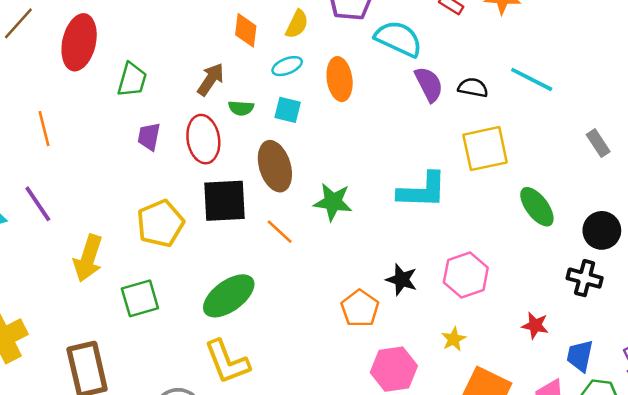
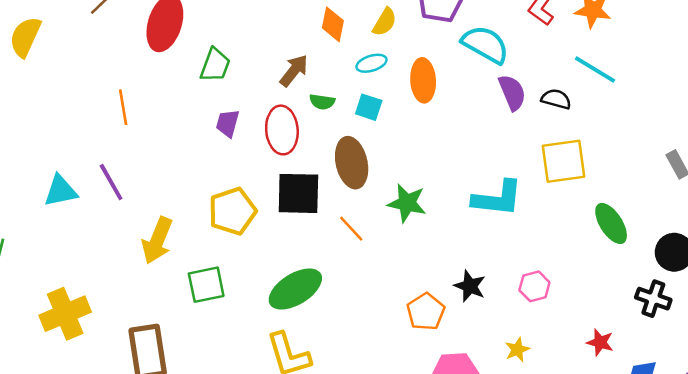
cyan line: (532, 79) -> (595, 70), moved
pink hexagon: (466, 275) -> (534, 286), size x0.7

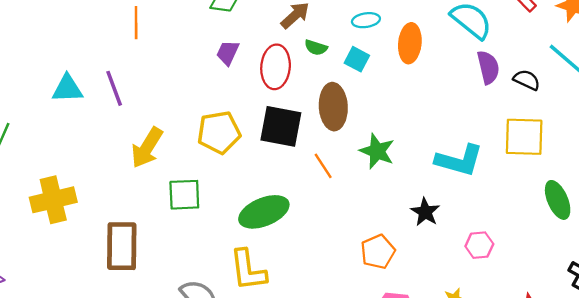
black star: (470, 286) -> (425, 212), moved

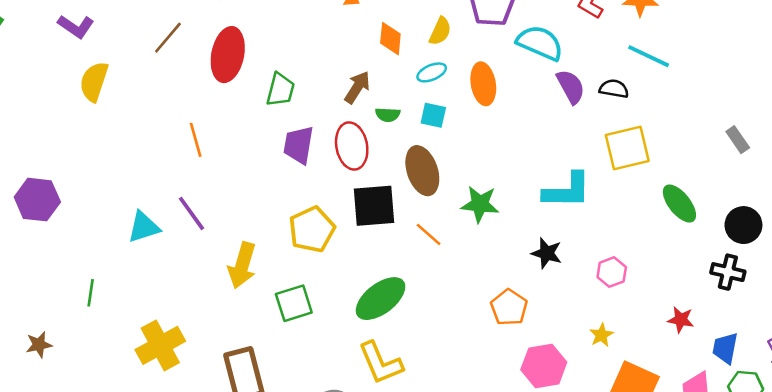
purple trapezoid: (228, 53) -> (299, 145), size x1.4

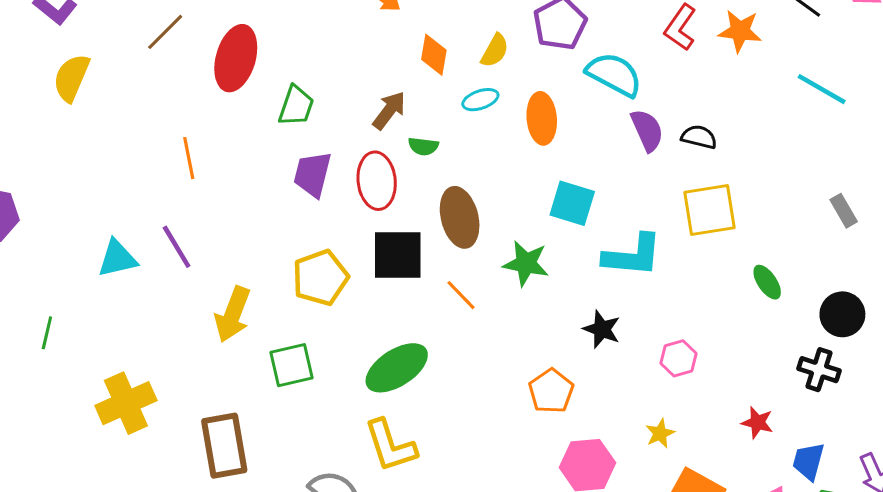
cyan line: (649, 56) -> (822, 89), moved
cyan square: (433, 115) -> (572, 203), moved, size x1.4
green ellipse: (679, 204) -> (767, 282), size x0.7

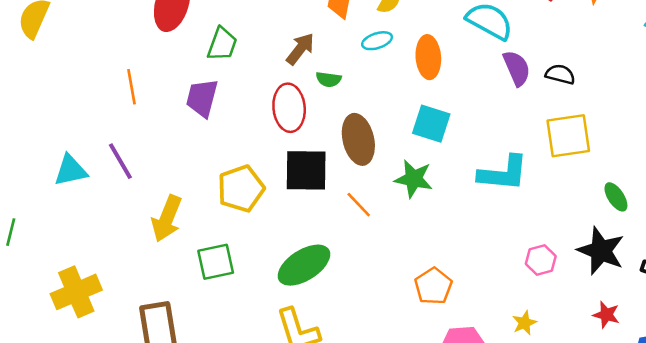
purple trapezoid: (312, 174) -> (202, 98), moved
cyan square: (572, 203) -> (431, 124), moved
black star: (602, 329) -> (601, 251), moved, size x1.5

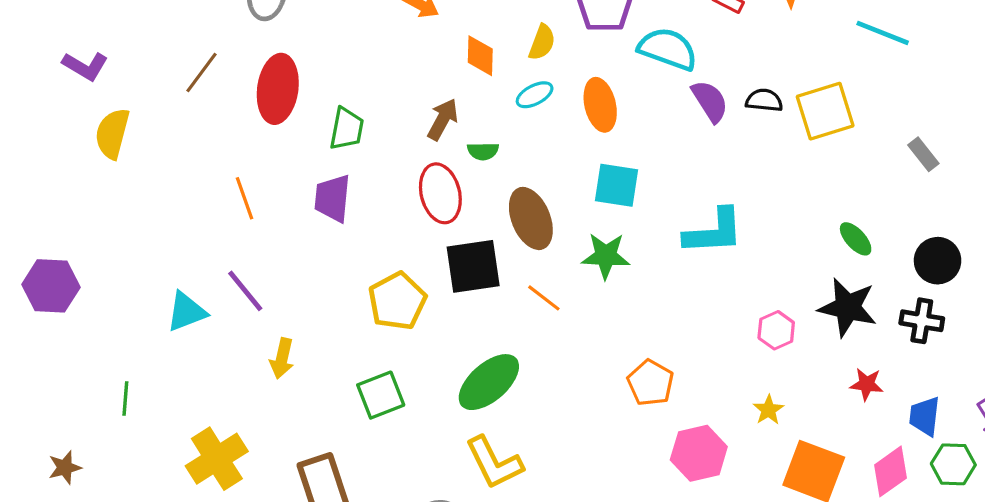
yellow square: (568, 136) -> (825, 111), moved
yellow arrow: (167, 218) -> (282, 358), moved, size x0.7

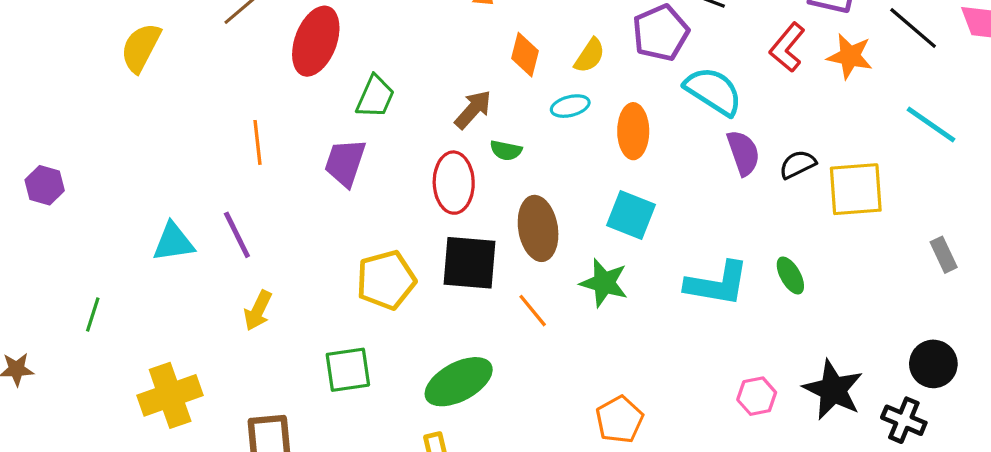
black semicircle: (764, 100) -> (798, 164), turned -45
green ellipse: (856, 239) -> (790, 275), moved
purple hexagon: (51, 286) -> (45, 185), size x0.7

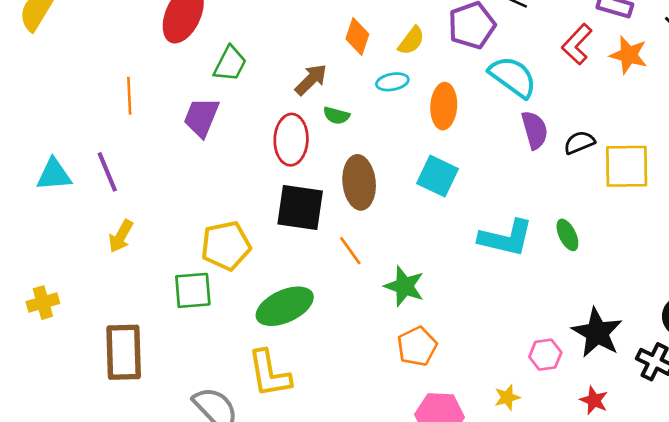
yellow pentagon: (386, 280) -> (226, 246), moved
green star: (604, 283) -> (404, 286), moved
yellow cross: (170, 395) -> (43, 303), size x0.6
pink hexagon: (757, 396) -> (545, 355), moved

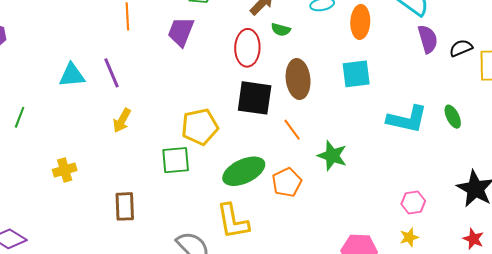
cyan square: (438, 176) -> (356, 74), turned -32
orange pentagon: (417, 346) -> (287, 182), moved
brown rectangle: (124, 352) -> (125, 206), size x0.7
pink hexagon: (545, 355) -> (413, 203), moved

